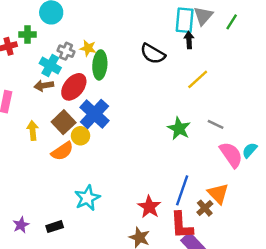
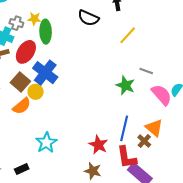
green star: (179, 129) -> (125, 85), moved

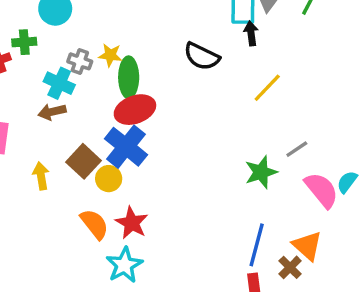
red ellipse: (26, 52) -> (135, 110), moved, turned 35
gray line: (146, 71) -> (297, 149), turned -56
green star: (125, 85) -> (261, 172), turned 30
orange semicircle: (22, 106) -> (94, 224), moved, turned -90
red star: (98, 145) -> (132, 223), moved

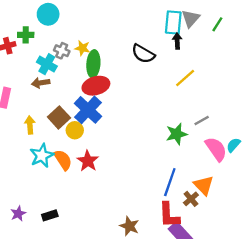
cyan star: (124, 265) -> (42, 156), moved

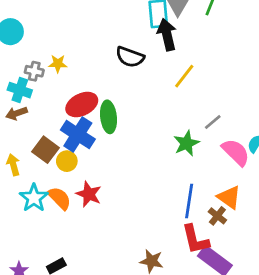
black arrow: (177, 41) -> (167, 35), size x1.6
green ellipse: (93, 64) -> (109, 117), moved

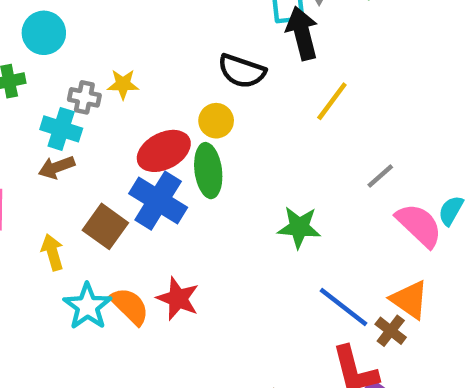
green star: (186, 143) -> (299, 227), moved, turned 30
yellow circle: (67, 161) -> (216, 121), moved
blue line: (189, 201) -> (344, 307), turned -60

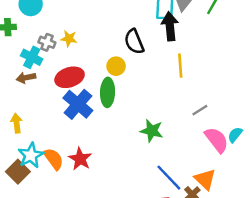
black semicircle: (242, 71) -> (134, 42), turned 40
yellow line: (332, 101) -> (180, 66), turned -50
red ellipse: (164, 151) -> (70, 77), moved
brown square: (105, 226) -> (18, 172), moved

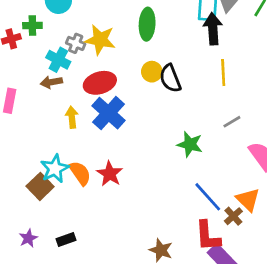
yellow star: (69, 39) -> (100, 40), size x1.6
black semicircle: (134, 42) -> (170, 78), moved
green ellipse: (108, 92) -> (147, 24), moved
gray line: (200, 110) -> (232, 122), moved
yellow arrow: (17, 123) -> (72, 117), moved

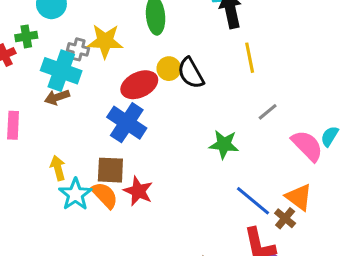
cyan cross: (58, 60) -> (61, 71), size x1.4
red ellipse: (100, 83) -> (139, 85), moved
yellow arrow: (72, 117) -> (58, 168), moved
brown square: (40, 186) -> (110, 170), moved, turned -35

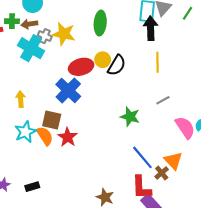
black semicircle: (191, 73) -> (117, 65), turned -130
brown arrow: (57, 97) -> (29, 24), moved
yellow arrow: (58, 168) -> (21, 99), moved

